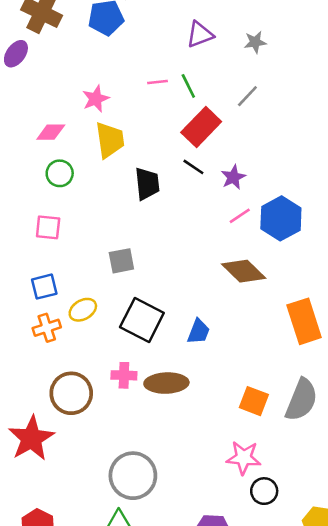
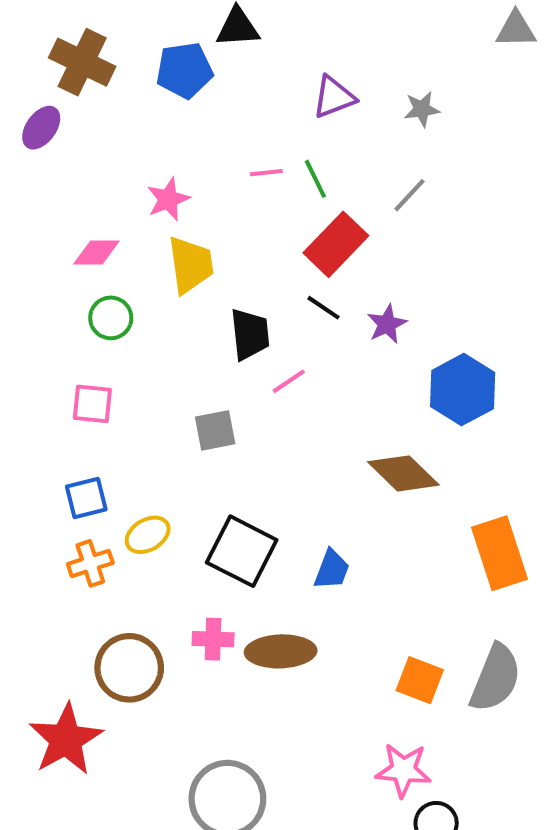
pink line: (240, 216) -> (289, 381), moved
gray square: (121, 261) -> (215, 430), moved

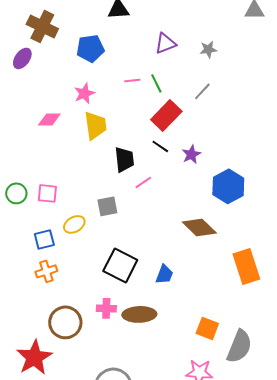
blue pentagon: (184, 70) -> (90, 48), moved
green circle: (111, 318) -> (16, 193), moved
yellow ellipse: (148, 535) -> (74, 224), moved
gray semicircle: (495, 678) -> (239, 346), moved

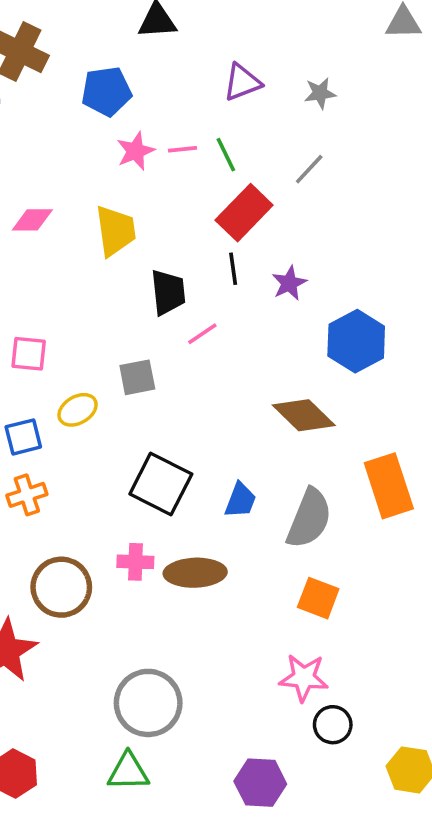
pink star: (84, 93) -> (135, 151), moved
black line: (160, 146) -> (233, 269), turned 48
gray semicircle: (239, 346) -> (309, 518), moved

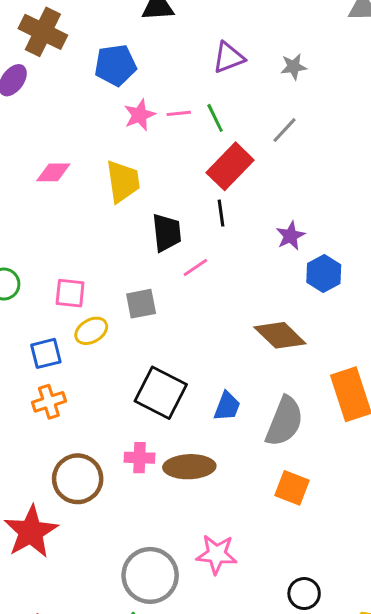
purple star: (289, 283) -> (290, 236), moved
blue hexagon: (356, 341) -> (324, 273), size x0.7
pink square: (29, 354) -> (70, 293), moved
pink star: (304, 678) -> (217, 554), moved

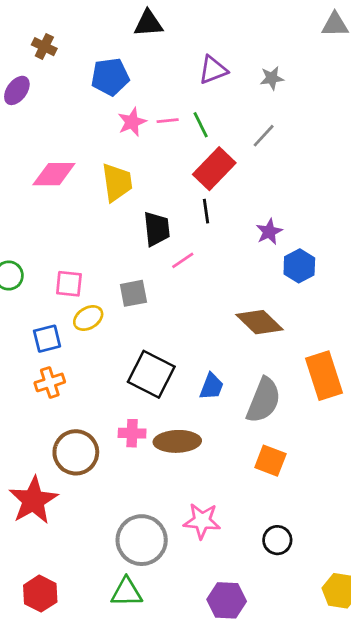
brown cross: (43, 32) -> (44, 47), size x0.6
pink diamond: (53, 172) -> (54, 174), size x1.4
black circle: (304, 594) -> (277, 540), moved

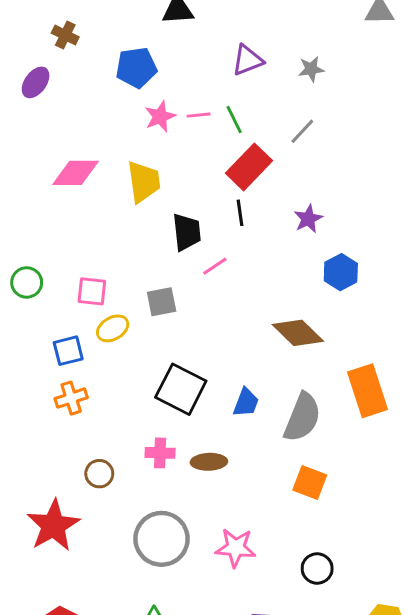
purple star: (269, 232) -> (308, 219), moved
brown ellipse: (177, 441) -> (209, 462), size x0.7
brown circle: (76, 452) -> (99, 474), size x0.6
gray circle: (142, 540) -> (162, 539), moved

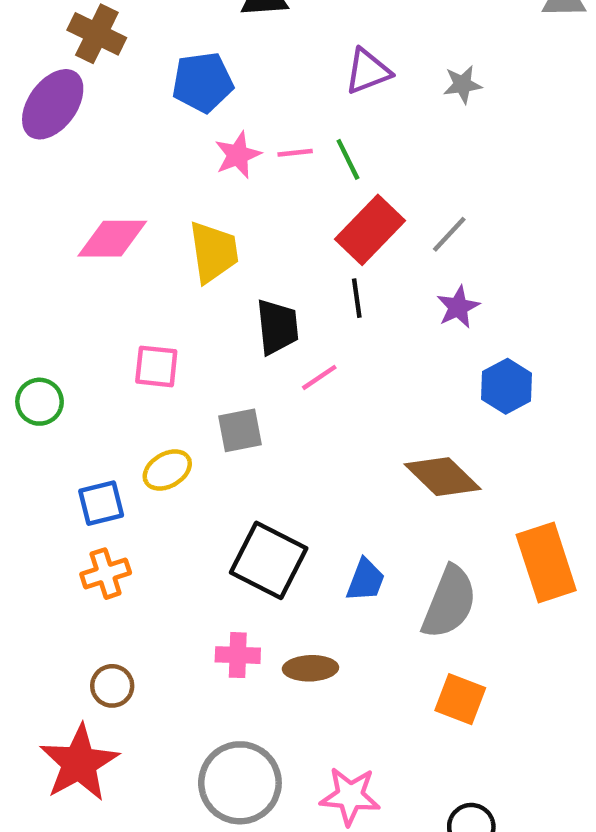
brown cross: (65, 35) -> (97, 34), size x1.4
purple ellipse: (36, 82) -> (53, 104), size x1.5
gray line: (302, 131) -> (449, 234), moved
pink square: (92, 291) -> (156, 366), moved
brown circle: (99, 474) -> (112, 686), moved

